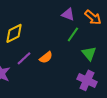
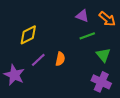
green line: (73, 34) -> (87, 36), turned 35
orange semicircle: (46, 57) -> (60, 59), turned -40

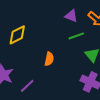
purple line: (38, 60) -> (27, 86), moved

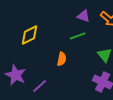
green line: (76, 36) -> (78, 36), moved

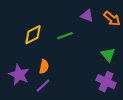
green line: (78, 36) -> (65, 36), moved
orange semicircle: (62, 59) -> (44, 67), moved

